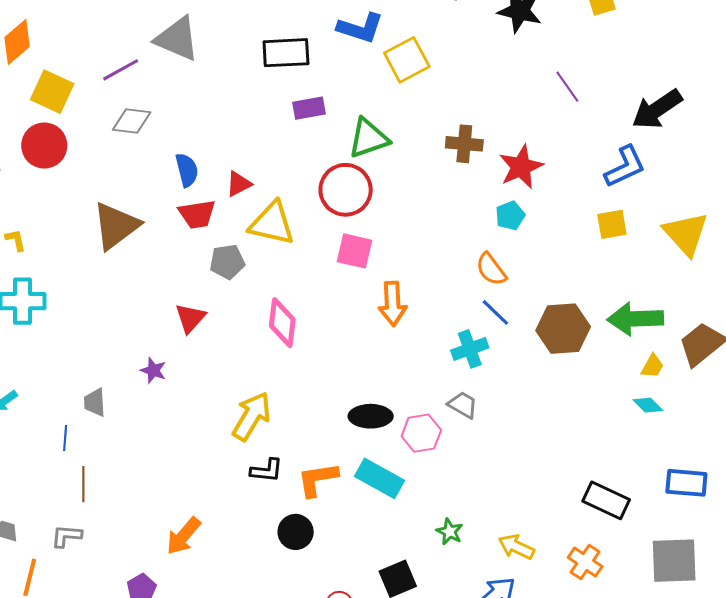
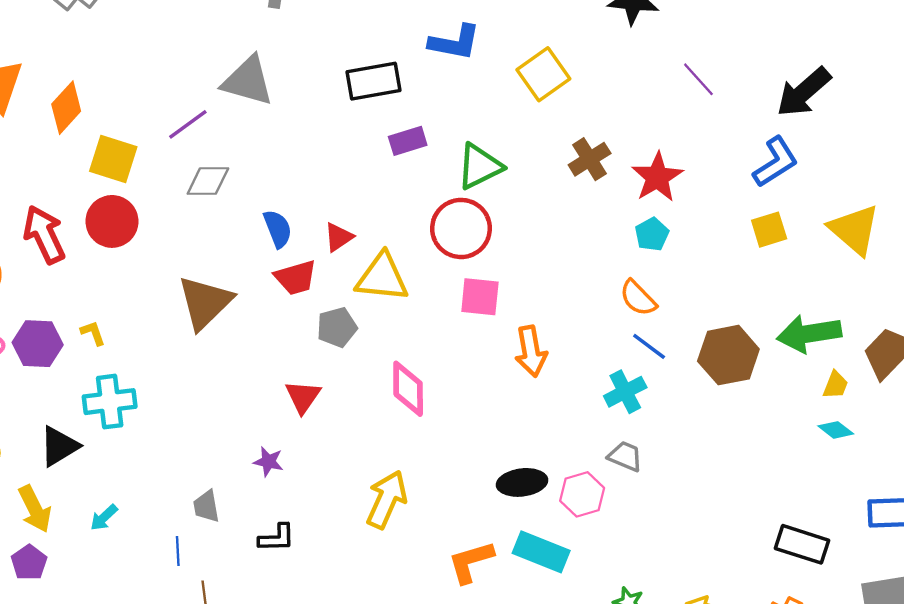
yellow square: (407, 60) -> (543, 74), moved
brown cross: (464, 144) -> (590, 159), turned -30
black L-shape: (267, 470) -> (277, 538), moved

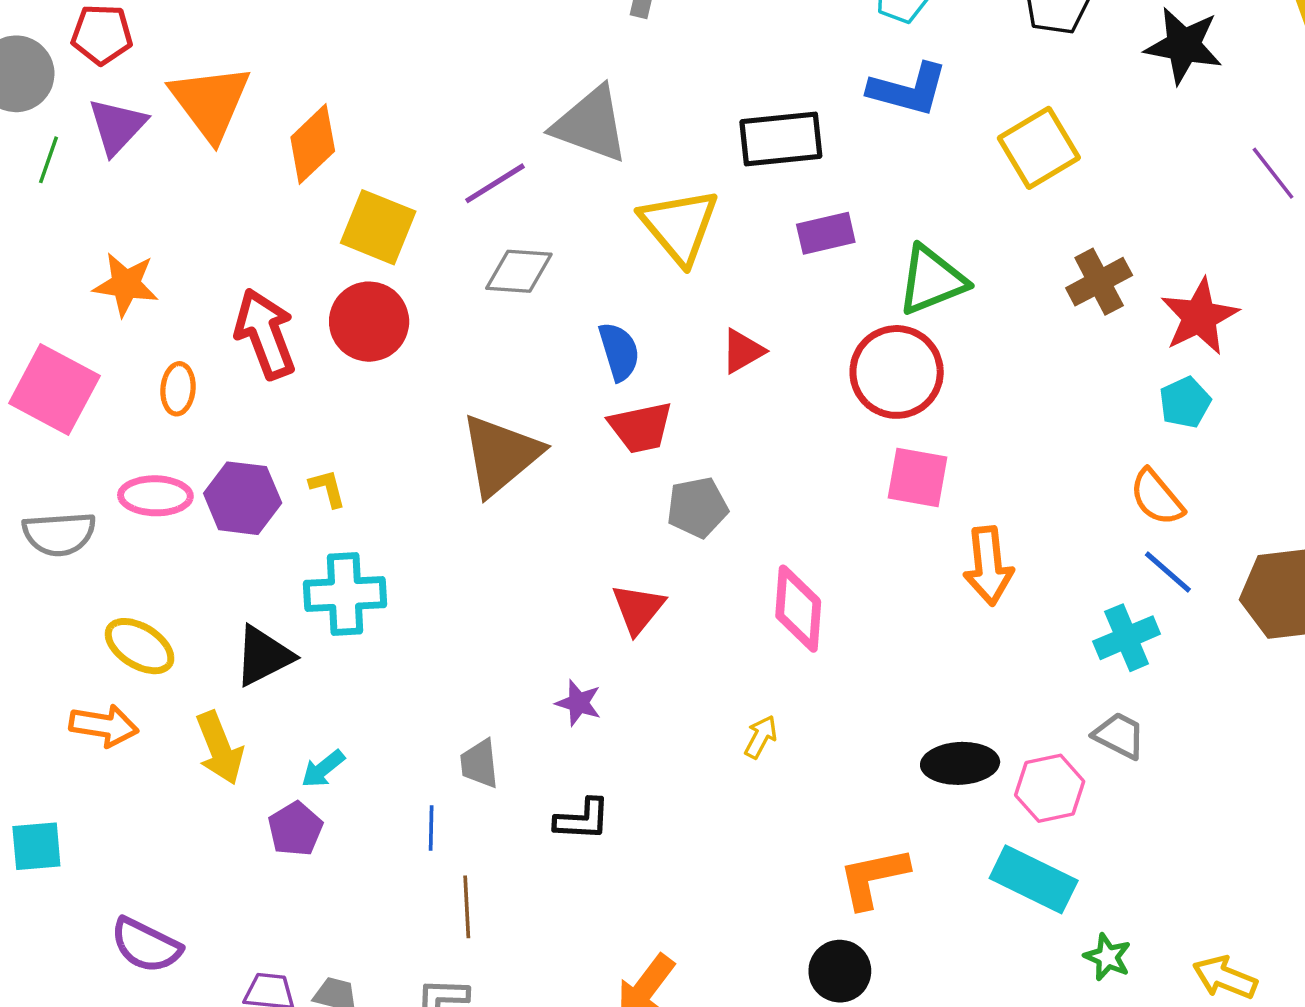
red triangle: (339, 237) -> (743, 351), moved
yellow triangle: (382, 277) -> (679, 226), moved, turned 40
yellow arrow: (387, 499) -> (761, 737), moved, size x0.5
cyan rectangle: (541, 552) -> (1034, 879), moved
purple pentagon: (29, 563) -> (295, 829), moved

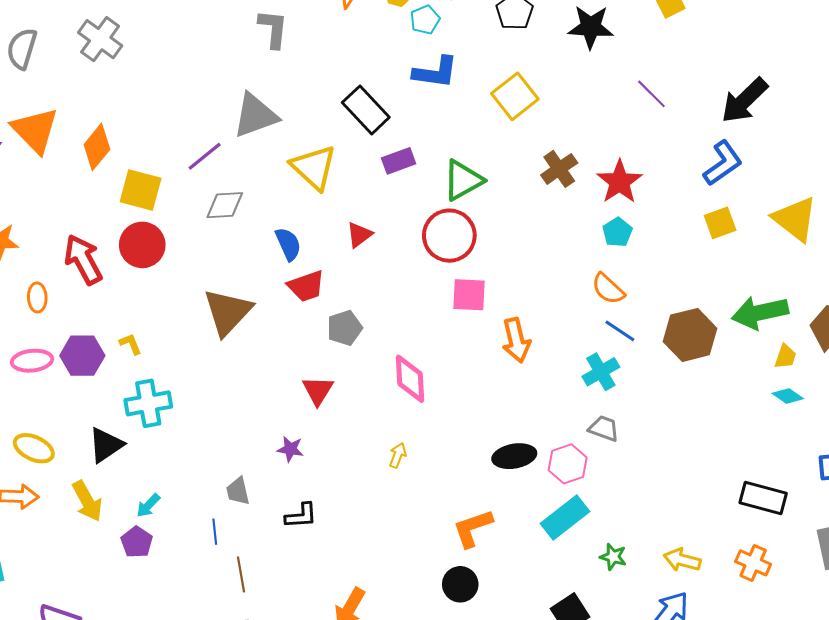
gray triangle: (591, 124) -> (255, 115), turned -33
black rectangle: (781, 139) -> (366, 110), turned 60
cyan rectangle: (1034, 879) -> (565, 517), turned -57

